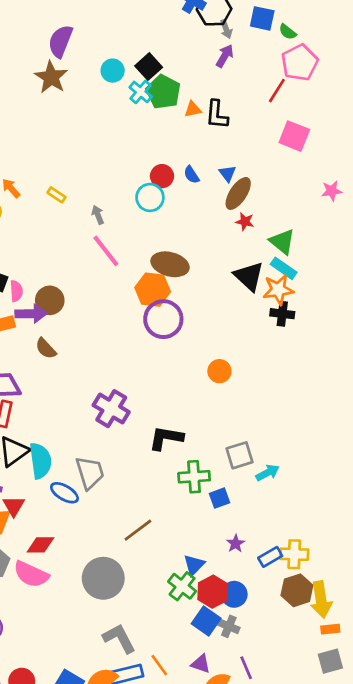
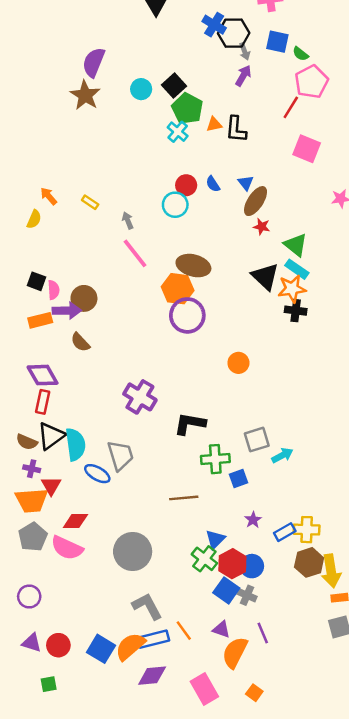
cyan cross: (141, 92) -> (178, 132), moved
brown line: (138, 530) -> (184, 498), moved, turned 32

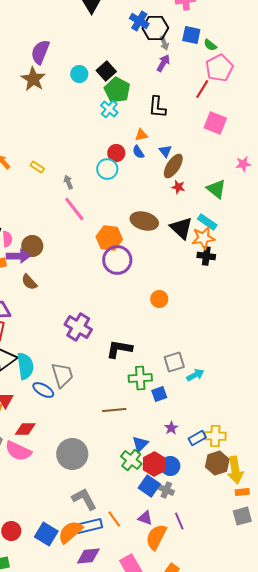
orange triangle: (214, 124) -> (141, 135), moved
green triangle: (296, 245) -> (216, 189), moved
brown ellipse: (193, 266) -> (144, 221), moved

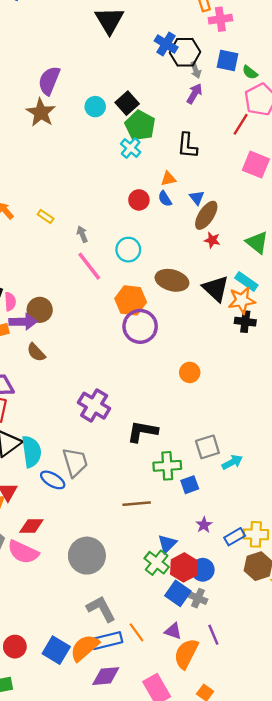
cyan circle: (107, 169) -> (128, 250), moved

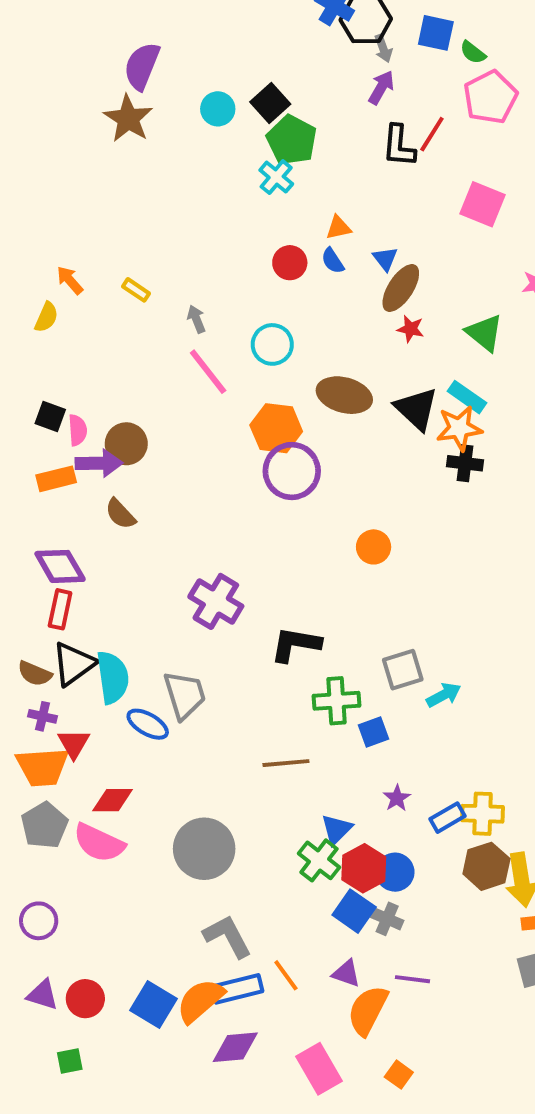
red line: (241, 124) -> (432, 134), moved
black L-shape: (187, 146) -> (399, 146), moved
purple line: (213, 635) -> (412, 979), turned -60

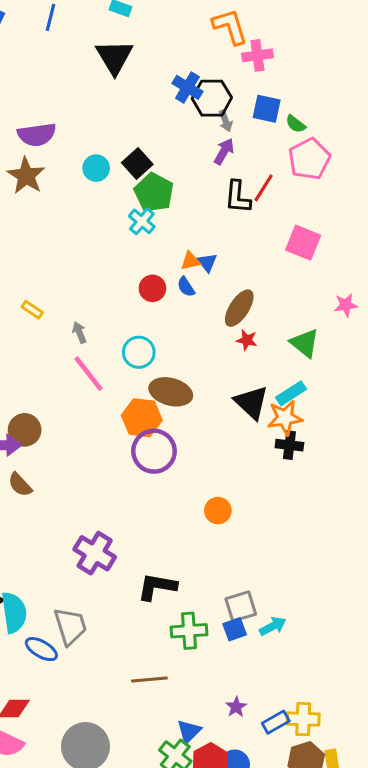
purple semicircle: (142, 66) -> (37, 135), turned -120
blue triangle: (385, 259) -> (207, 262), moved
brown ellipse: (344, 395) -> (171, 392), moved
cyan rectangle: (467, 397) -> (291, 393), turned -68
blue square: (374, 732) -> (235, 629), moved

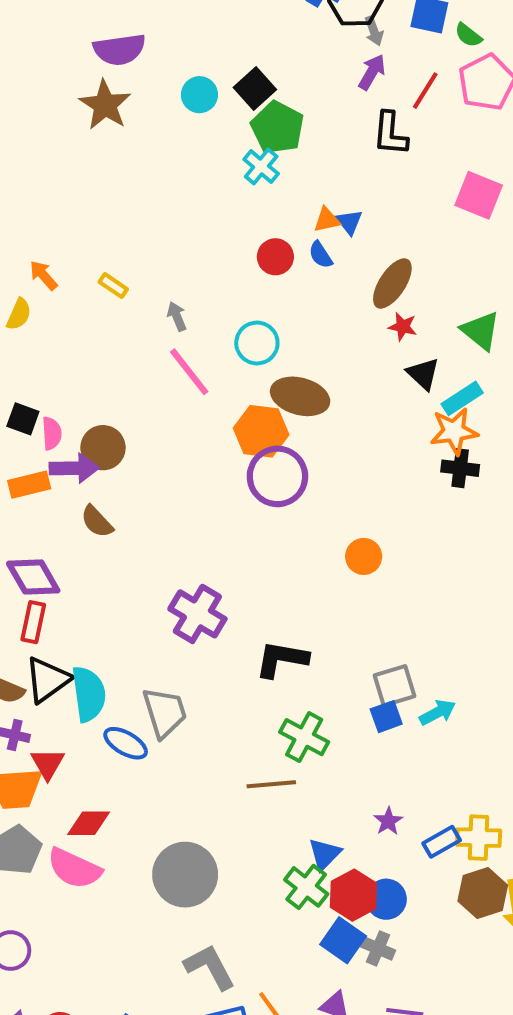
red line: (264, 188) -> (425, 91), moved
black triangle: (251, 402) -> (423, 374), moved, size x0.7
green cross: (189, 631) -> (304, 737), moved, turned 32

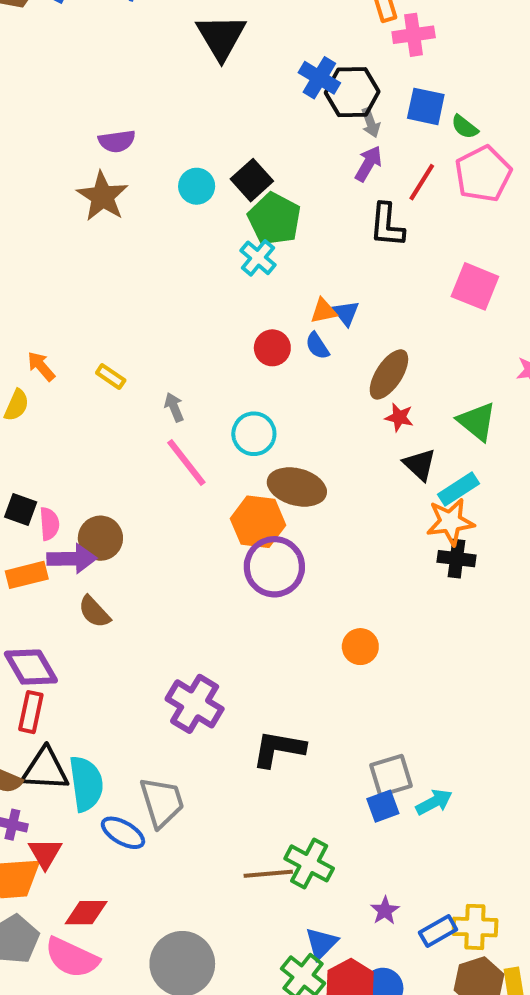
purple semicircle: (119, 50) -> (117, 141), size x0.7
black triangle: (48, 680) -> (45, 769), turned 39
green cross: (304, 737) -> (309, 863), moved

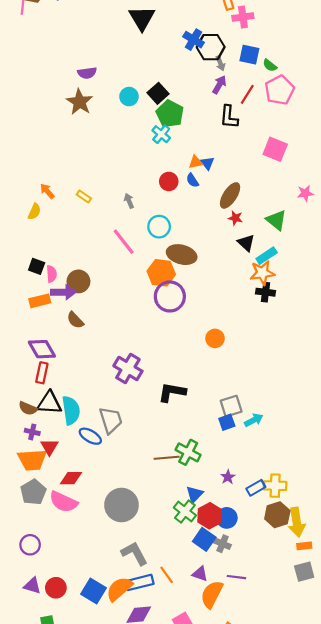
gray arrow: (174, 407) -> (129, 201), moved

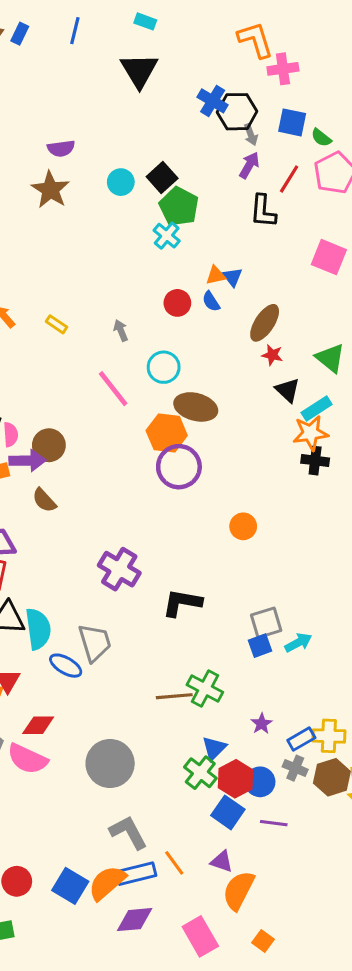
gray cross: (223, 544) -> (295, 768), moved
purple line: (236, 577) -> (274, 823), moved

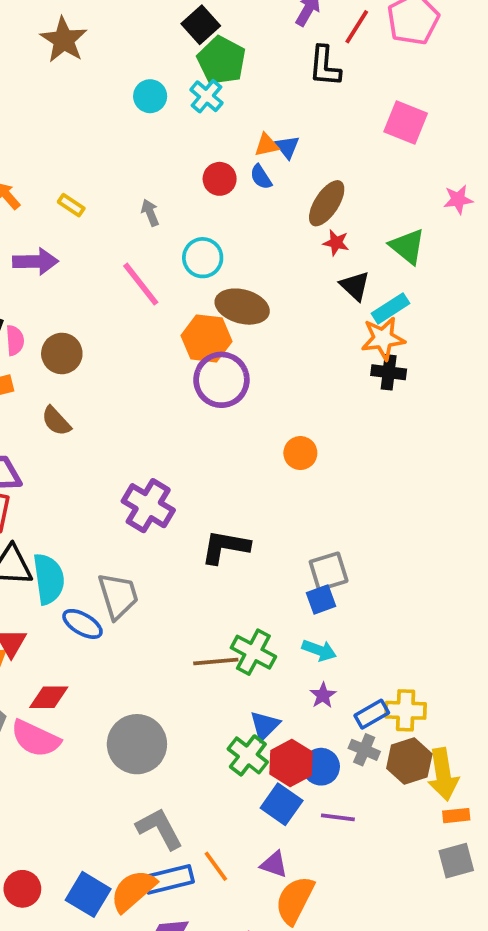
cyan circle: (121, 182) -> (150, 96), moved
purple arrow: (27, 461) -> (36, 261), moved
cyan arrow: (298, 643) -> (319, 650), moved, turned 48

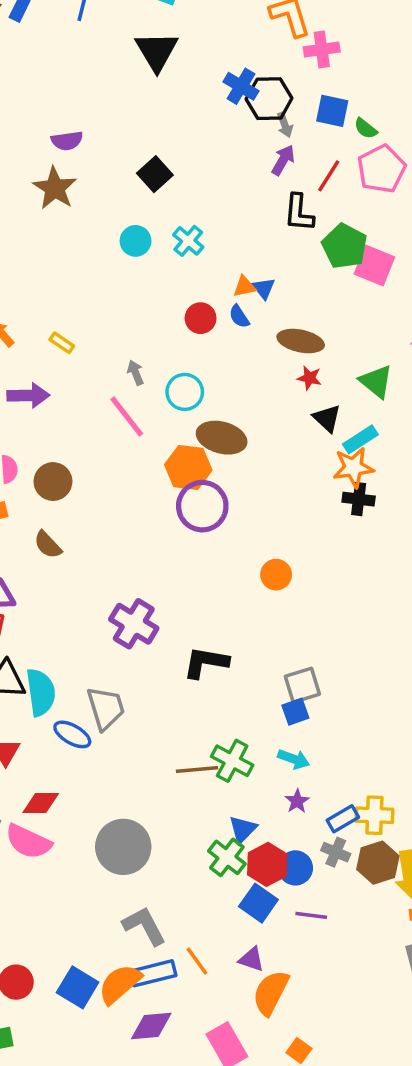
black square: (201, 25) -> (155, 174), moved
green pentagon: (221, 61) -> (345, 246), moved
brown ellipse: (327, 203) -> (301, 341), turned 69
gray arrow: (150, 213) -> (136, 373), moved

